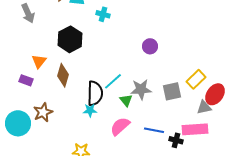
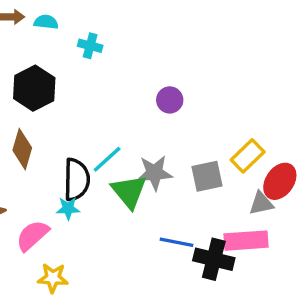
green triangle: (126, 100) -> (129, 191), size x1.6
pink semicircle: (120, 126) -> (32, 236), moved
black cross: (176, 140) -> (214, 259), size x1.6

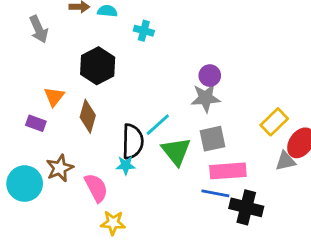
gray star: (154, 173) -> (206, 98), moved
gray square: (207, 176) -> (213, 139), moved
pink semicircle: (32, 236) -> (96, 188), turned 104
pink rectangle: (246, 241) -> (228, 171), moved

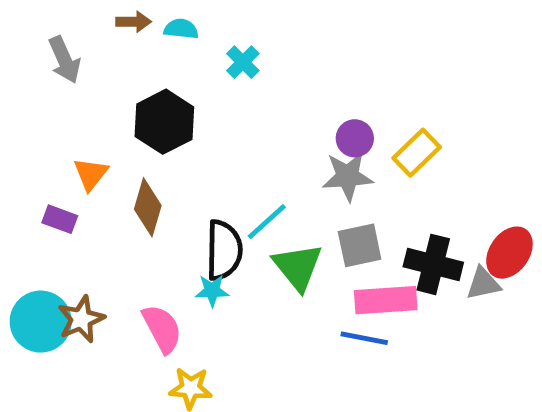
cyan cross: (144, 31) -> (243, 62), turned 30
yellow rectangle: (274, 122) -> (417, 153), moved
brown star: (60, 168) -> (81, 319), moved
black cross: (246, 207) -> (433, 264), moved

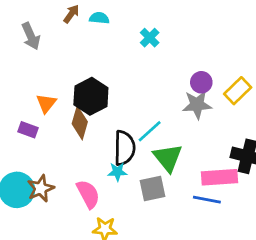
brown arrow: (133, 22) -> (71, 14), turned -54
cyan cross: (243, 62) -> (150, 38), moved
black hexagon: (164, 122) -> (91, 96), moved
gray square: (360, 245) -> (152, 188), moved

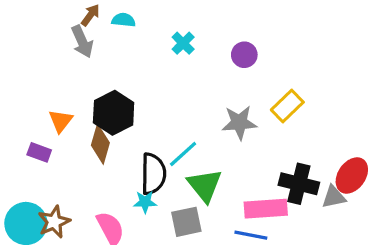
gray arrow: (31, 36) -> (82, 42), moved
purple circle: (201, 82) -> (244, 55), moved

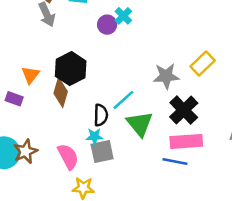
purple circle: (244, 55) -> (107, 25), moved
black semicircle: (153, 174) -> (101, 115), size x0.7
black cross: (299, 184) -> (184, 110), moved, turned 32
gray square: (186, 222) -> (102, 151), moved

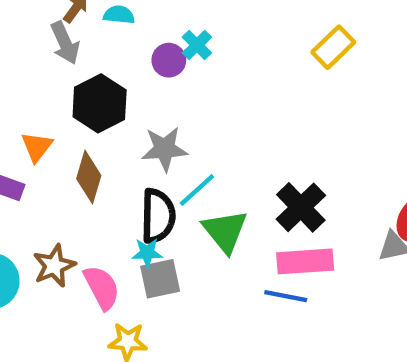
yellow rectangle: (203, 64) -> (333, 47), moved
black hexagon: (71, 69) -> (100, 103), moved
gray star: (166, 76) -> (164, 149), moved
black semicircle: (101, 115) -> (158, 216), size x1.4
brown star: (25, 151) -> (54, 266), moved

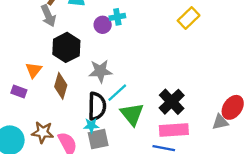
cyan cross: (197, 45) -> (117, 17), turned 35
brown star: (54, 266) -> (43, 132), turned 30

